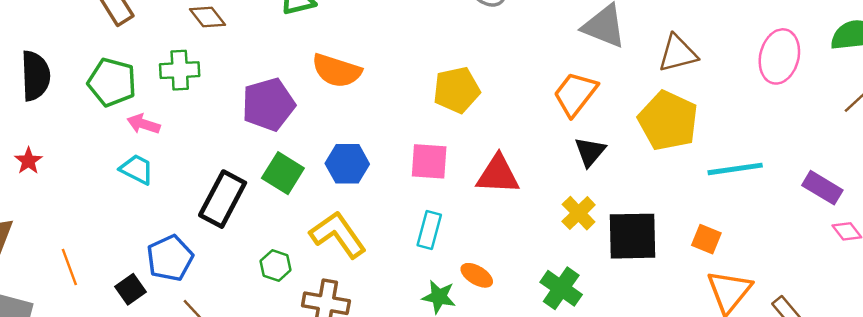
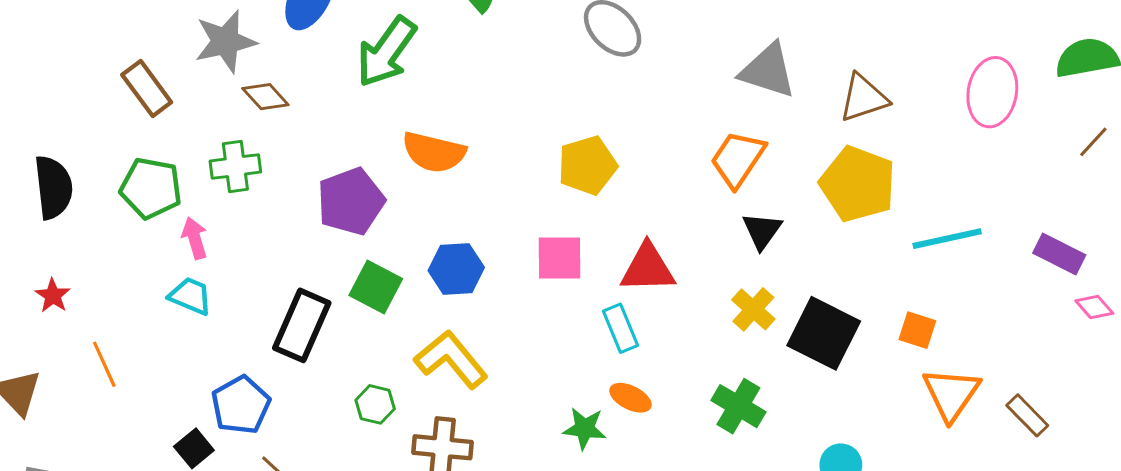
pink arrow: (143, 124) -> (195, 238), turned 60
cyan rectangle: (429, 230) -> (621, 328), moved, turned -33
black square: (633, 236) -> (824, 333), turned 32
orange line: (69, 267) -> (104, 364), moved

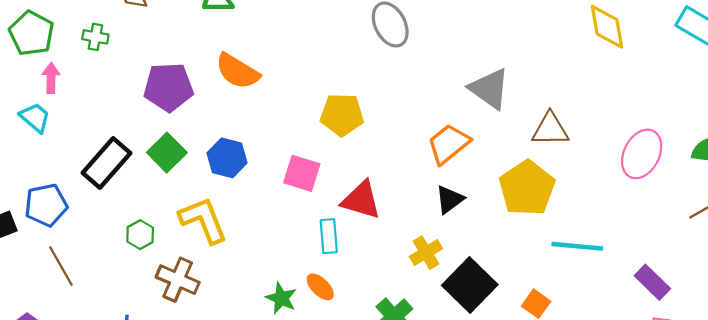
green cross: (235, 167) -> (95, 37), size x0.7

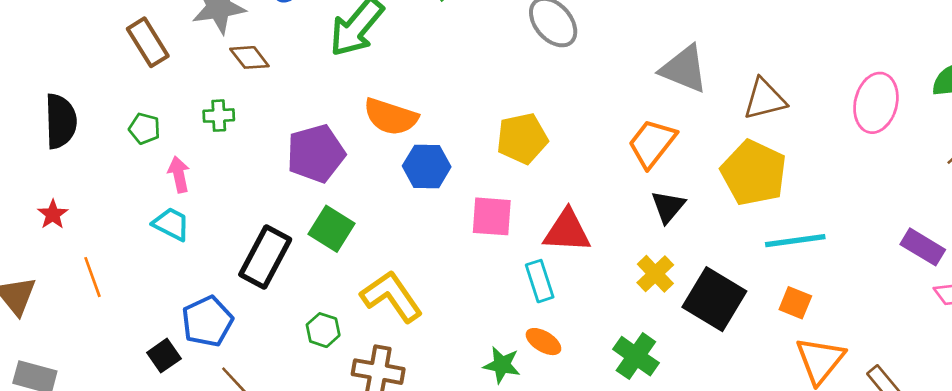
green pentagon: (32, 33) -> (144, 129), size x0.6
blue hexagon: (227, 158) -> (427, 166), moved
cyan line: (577, 246) -> (795, 241), moved

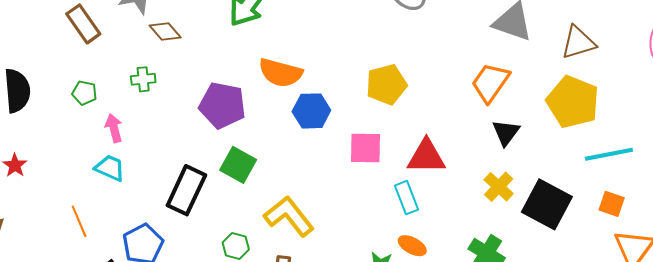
purple pentagon: (316, 153) -> (222, 105), turned 30
orange line: (92, 277) -> (79, 221), moved

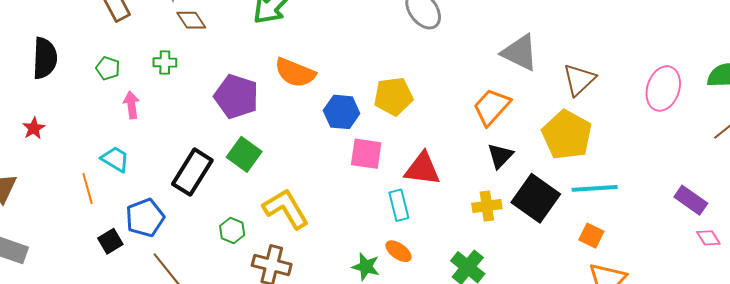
brown triangle: (578, 43) -> (579, 80), turned -33
blue hexagon: (311, 111) -> (342, 112), moved
cyan trapezoid: (110, 168) -> (115, 159), moved
yellow cross: (499, 187) -> (487, 206), turned 32
black square: (547, 204) -> (536, 198), moved

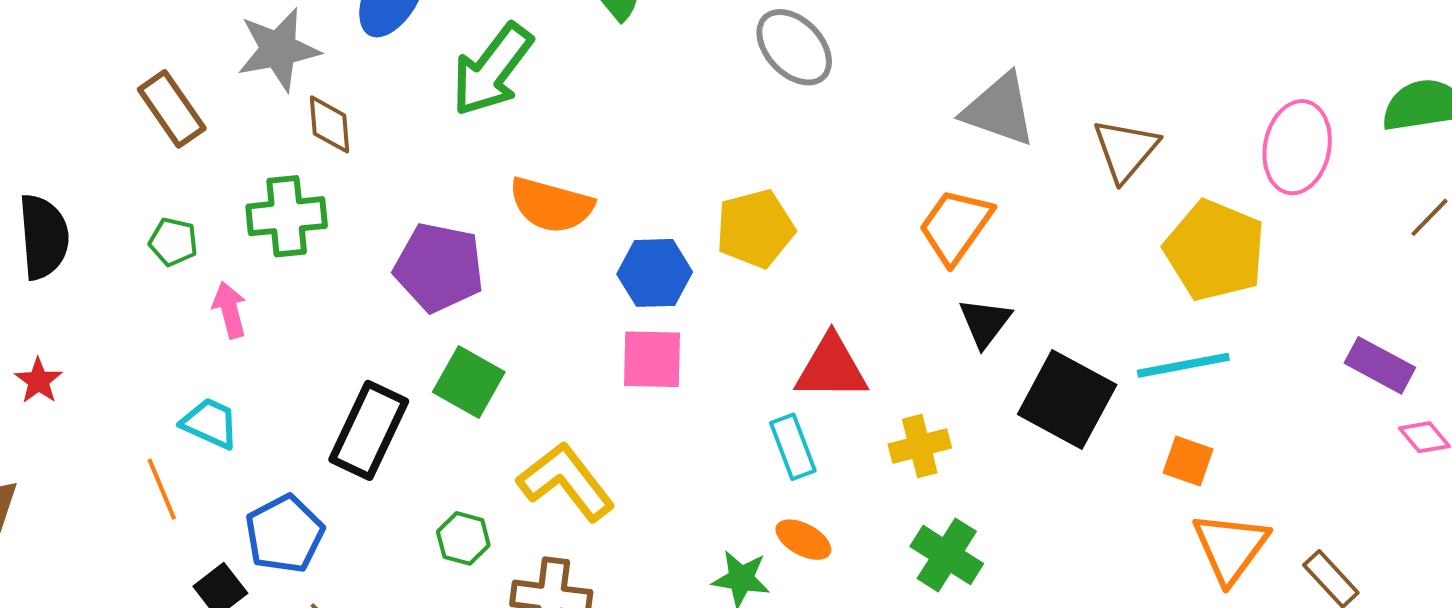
brown diamond: (191, 20) -> (329, 124), turned 36
green cross: (165, 62) -> (287, 216), size x1.6
yellow pentagon: (567, 135) -> (1215, 250), moved
pink square: (366, 154) -> (652, 359), moved
yellow cross: (487, 206) -> (920, 446), moved

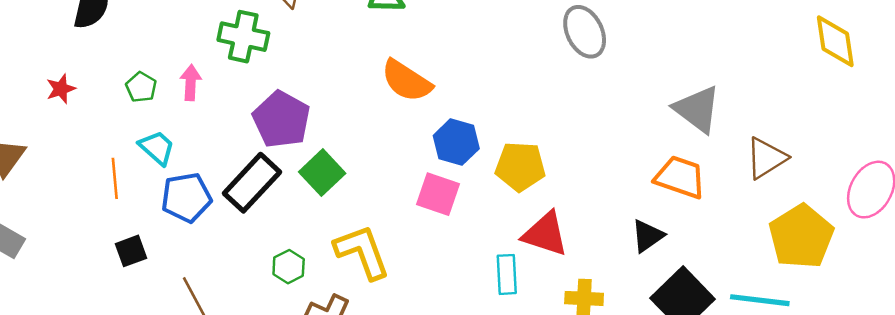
orange trapezoid: (956, 226) -> (680, 177), moved, turned 56
yellow pentagon: (755, 229) -> (520, 166), moved
green pentagon: (173, 242) -> (141, 87), moved
purple pentagon: (439, 267) -> (281, 119), moved
blue pentagon: (284, 534) -> (186, 198), moved

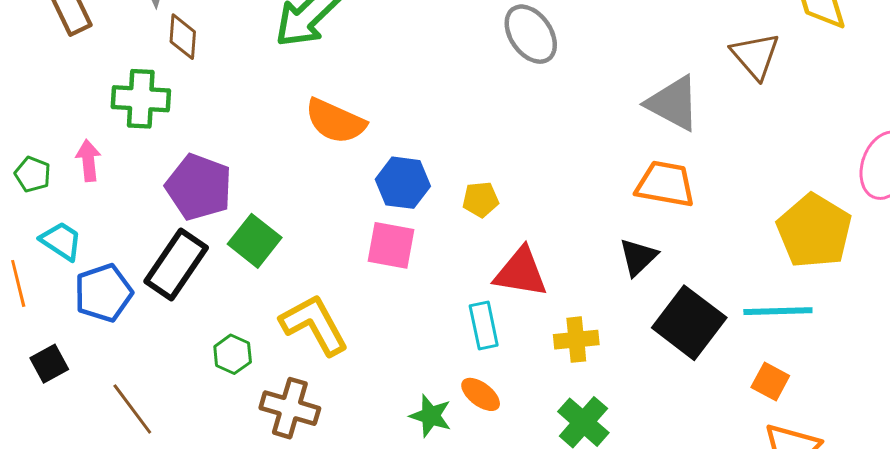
brown triangle: (766, 158) -> (755, 56), moved, turned -30
yellow pentagon: (520, 166) -> (480, 199), size x0.6

